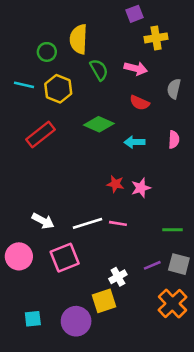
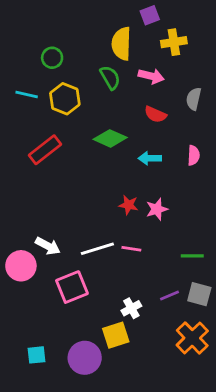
yellow semicircle: (79, 39) -> (121, 44), moved
pink circle: (19, 256) -> (21, 266), moved

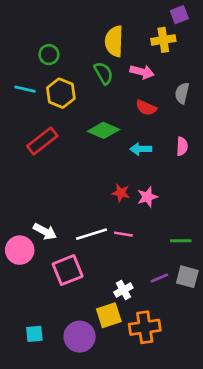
purple square: (150, 15) -> (179, 15), moved
orange cross: (192, 338) -> (145, 327), moved, turned 36

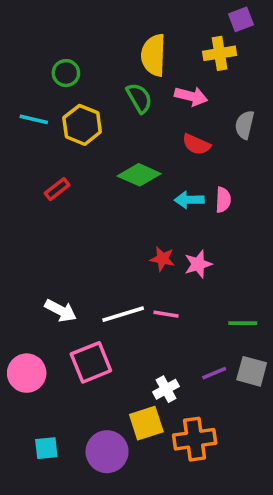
red rectangle: (42, 141) -> (57, 189), size x0.6
pink semicircle: (182, 146) -> (223, 200), moved
pink circle: (20, 250) -> (27, 373), moved

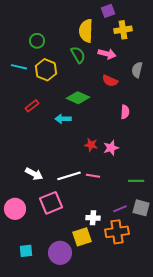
purple square: (241, 19) -> (108, 11), moved
cyan arrow: (189, 200) -> (63, 119), moved
white cross: (166, 389) -> (93, 218), turned 32
orange cross: (195, 439) -> (117, 232), moved

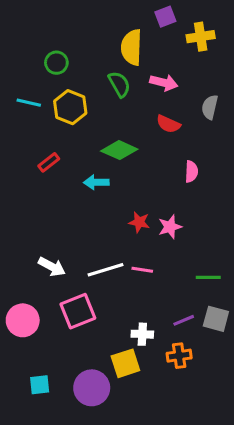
yellow cross: (123, 30) -> (201, 37), moved
orange cross: (117, 232) -> (179, 356), size x0.7

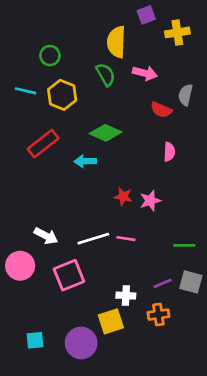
red semicircle: (168, 124) -> (161, 110), moved
red rectangle: (49, 162) -> (43, 144), size x1.6
pink circle: (23, 320) -> (20, 266), moved

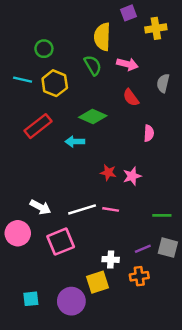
red semicircle: (161, 110) -> (131, 97), moved, turned 30

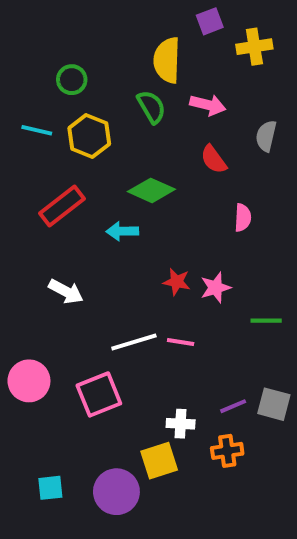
white arrow: (40, 207) -> (66, 291), moved
green line: (162, 215) -> (266, 321), moved

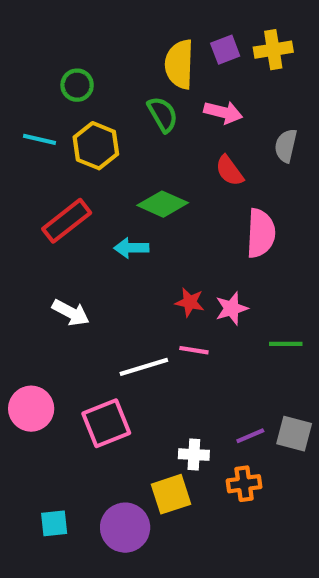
purple square: (210, 21) -> (225, 50), moved
pink semicircle: (243, 218) -> (261, 233), size x1.6
pink line: (181, 342) -> (194, 350), moved

